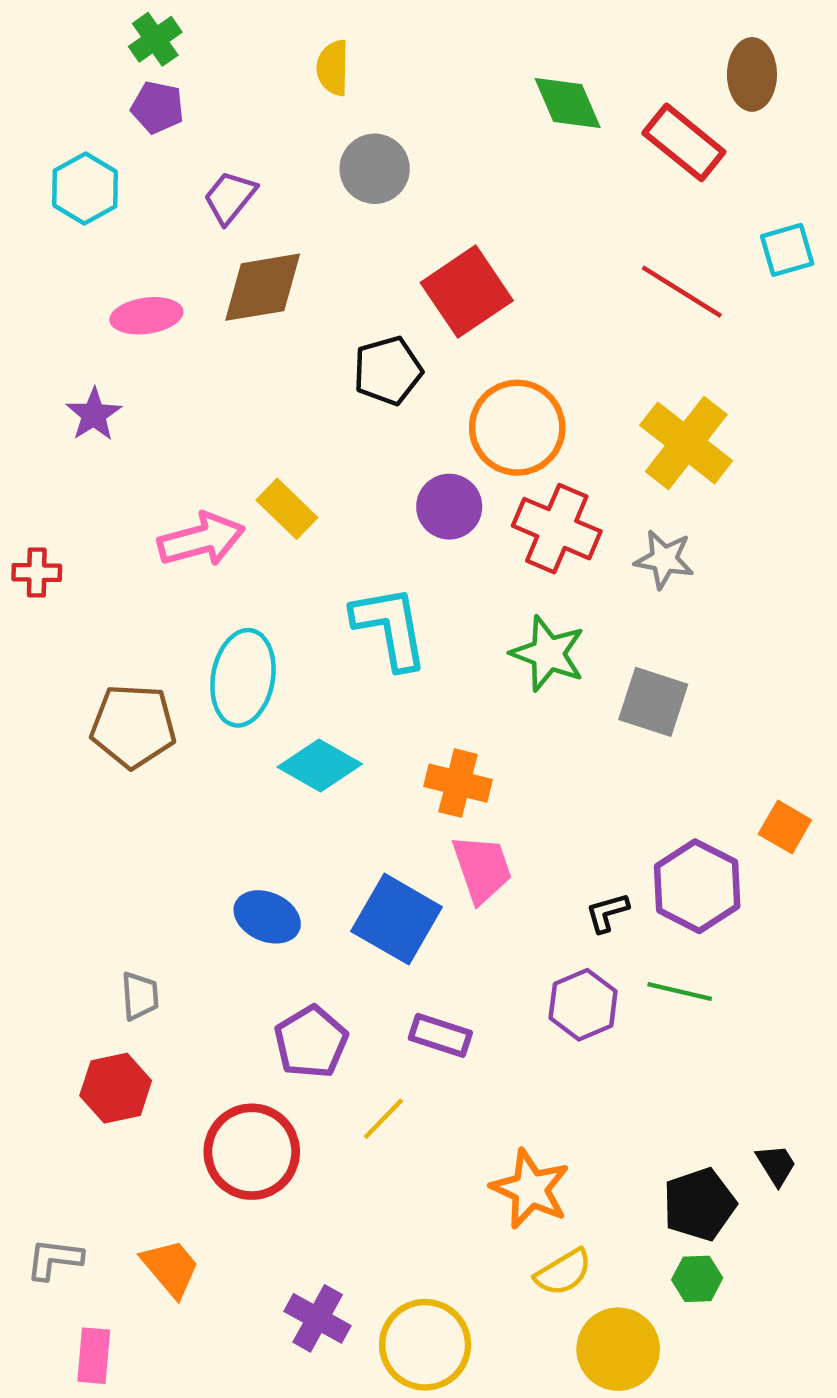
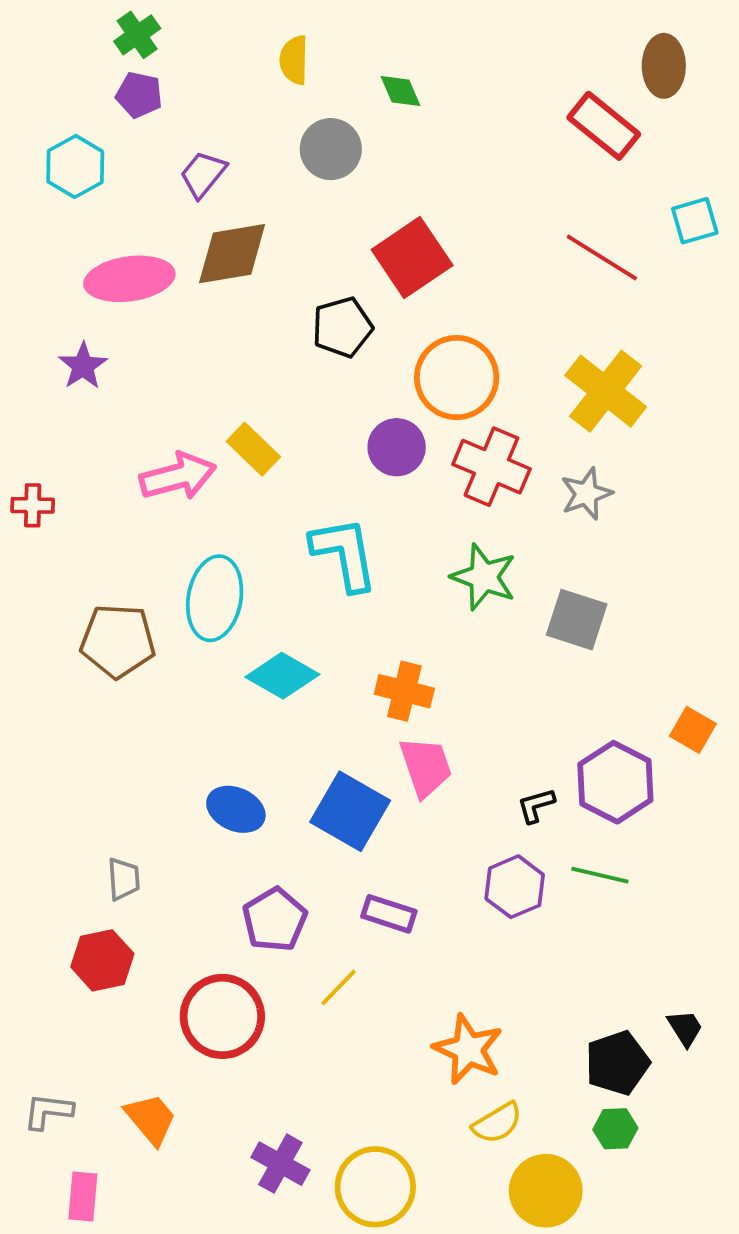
green diamond: (568, 103) -> (400, 91), moved, size x0.7
pink ellipse: (146, 316) -> (129, 279), size x1.4
gray star: (664, 559) -> (586, 494), turned -30

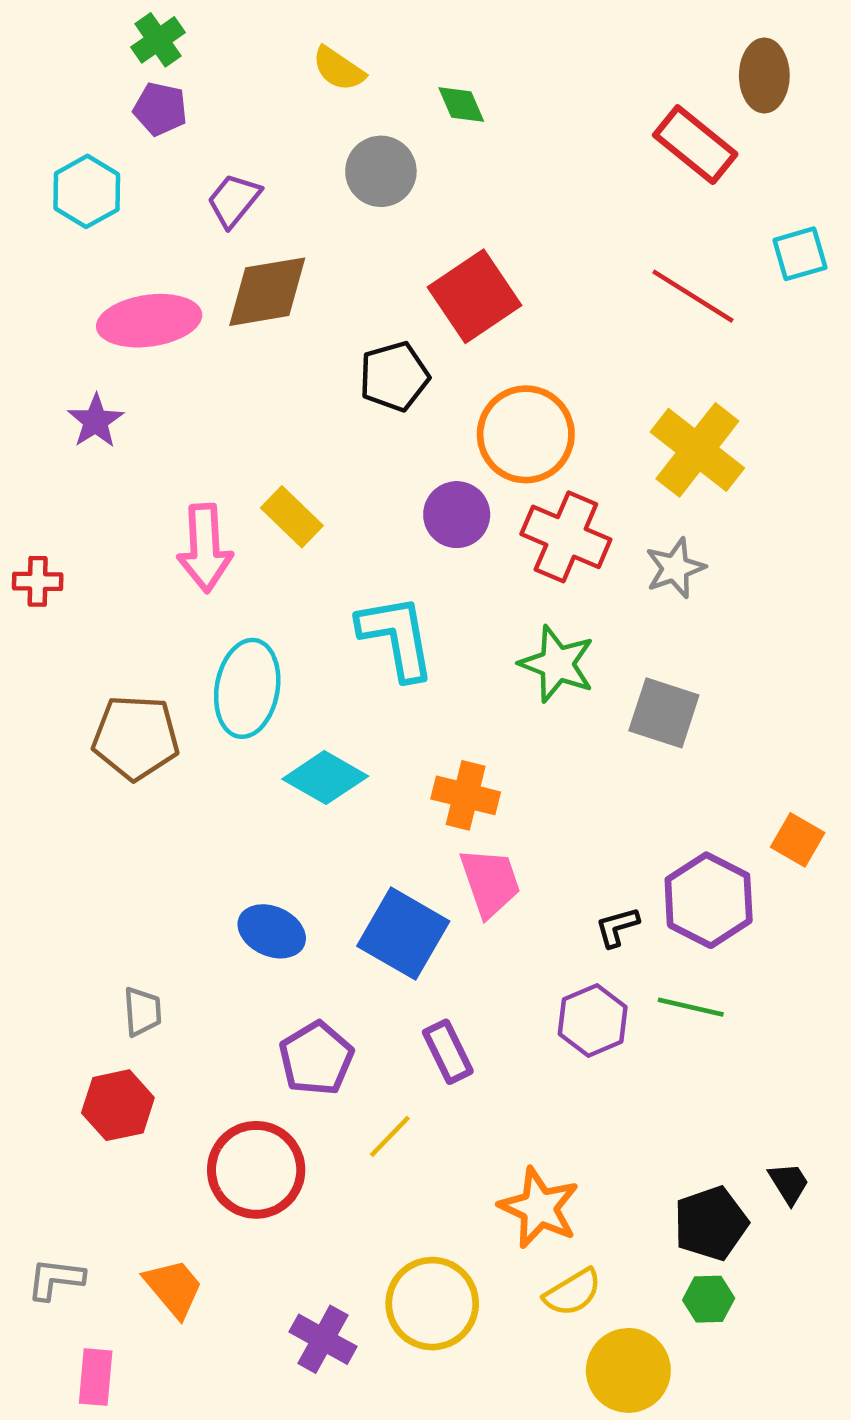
yellow semicircle: (294, 60) -> (339, 69), turned -57
pink arrow: (178, 476) -> (205, 548), turned 102
purple rectangle: (389, 914) -> (448, 1052), turned 46
yellow circle: (375, 1187) -> (432, 1304), moved

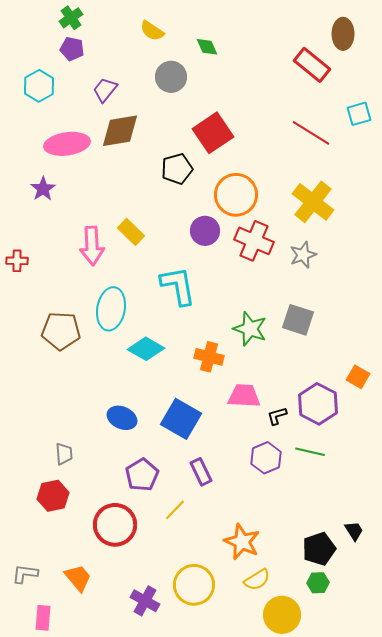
green star: (557, 664) -> (250, 329), moved
pink trapezoid: (490, 882) -> (244, 396), moved, turned -68

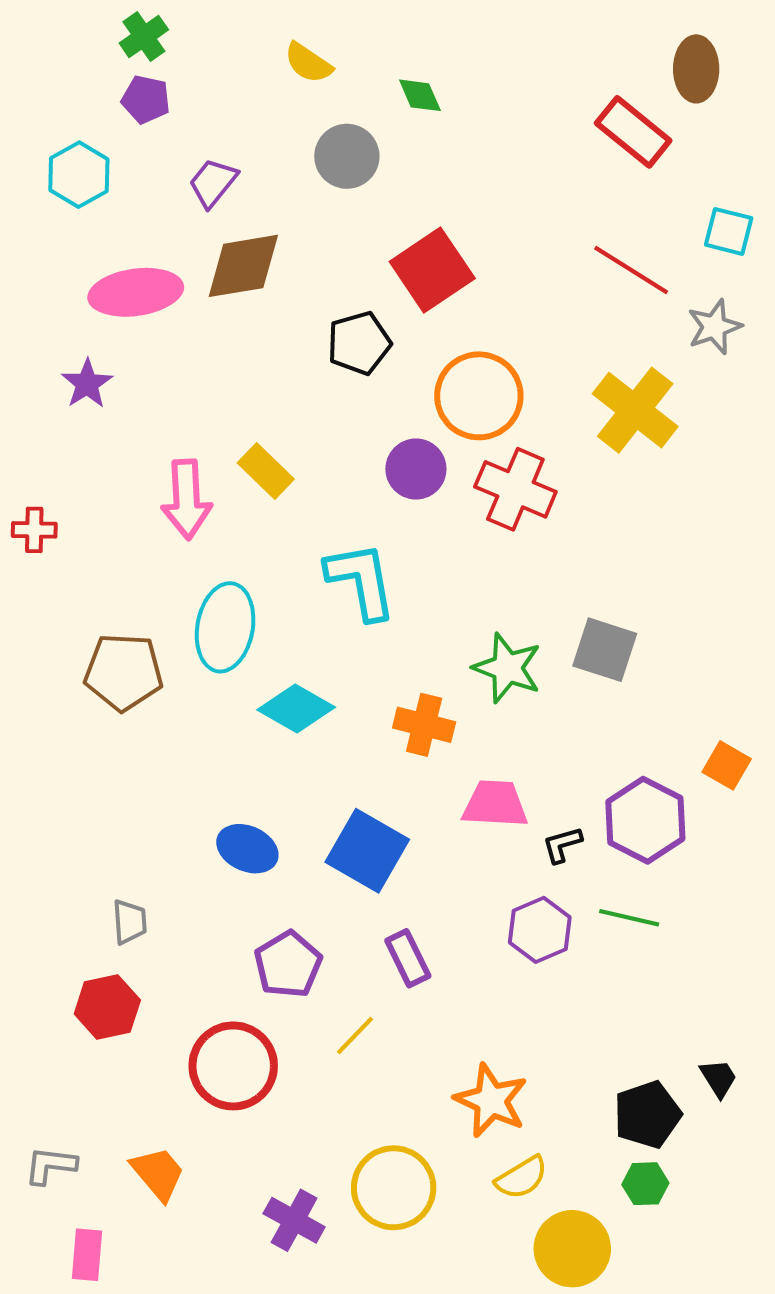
cyan square: (359, 114) -> (729, 231), turned 30
gray star: (303, 255) -> (714, 327), moved

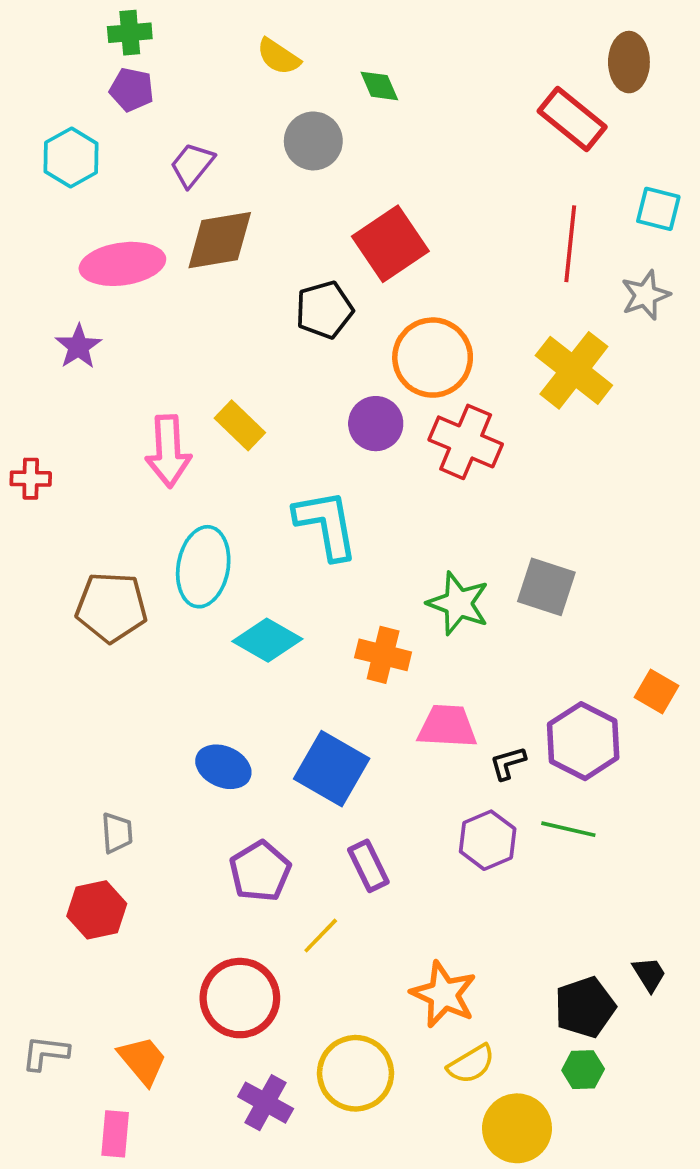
green cross: (144, 36) -> (130, 33), turned 30
red line: (631, 270) -> (570, 244), turned 64
red circle: (233, 1066) -> (240, 998), moved
pink rectangle: (87, 1255) -> (115, 1134), moved

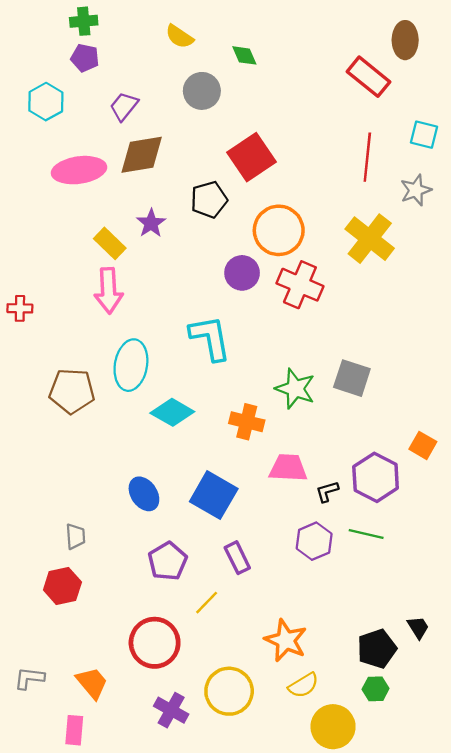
purple star: (78, 347) -> (151, 223), moved
yellow rectangle: (240, 425) -> (110, 243), moved
blue ellipse: (223, 767) -> (144, 494), turned 32

